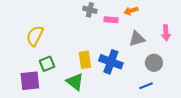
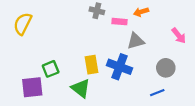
pink arrow: (166, 33) -> (179, 36), turned -35
yellow semicircle: (35, 36) -> (23, 24), moved
gray triangle: (137, 39) -> (136, 41), moved

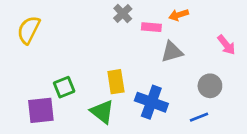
gray cross: (97, 11) -> (123, 14), turned 32
blue cross: (119, 67) -> (151, 102), moved

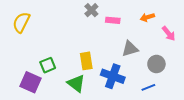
orange arrow: (179, 15) -> (147, 17), moved
gray triangle: (172, 52) -> (130, 49), moved
purple square: (41, 110) -> (30, 82), turned 30

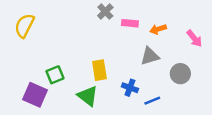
orange arrow: (147, 17) -> (158, 29), moved
blue cross: (113, 76) -> (130, 88), size x0.6
blue line: (148, 87) -> (152, 101), moved

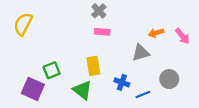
pink rectangle: (130, 23) -> (102, 32), moved
orange arrow: (158, 29) -> (156, 33), moved
gray circle: (180, 74) -> (169, 79), moved

